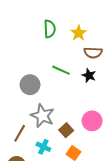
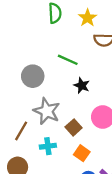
black star: (89, 75) -> (82, 85), moved
cyan cross: (43, 147) -> (48, 146), turned -32

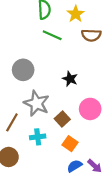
green line: (68, 60) -> (52, 35), moved

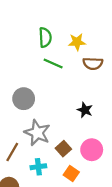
yellow star: (76, 14) -> (77, 42), turned 30
black star: (70, 79) -> (85, 110), moved
pink circle: (90, 109) -> (92, 150), moved

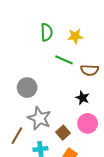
green line: (53, 64) -> (64, 60), moved
brown semicircle: (93, 64) -> (90, 70), moved
pink circle: (92, 150) -> (88, 123), moved

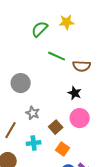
green semicircle: (47, 32) -> (40, 29), turned -132
yellow star: (75, 36) -> (67, 22), moved
gray star: (39, 118) -> (33, 113), size x0.6

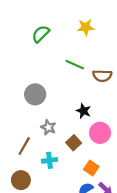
green semicircle: (40, 29) -> (41, 34), moved
black star: (75, 93) -> (84, 111), moved
orange square: (63, 149) -> (91, 168), moved

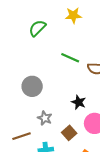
yellow star: (86, 27) -> (73, 15), moved
brown line: (24, 146) -> (21, 136), turned 42

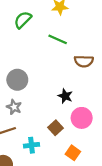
green line: (70, 58) -> (58, 39), moved
gray star: (45, 118) -> (14, 107), moved

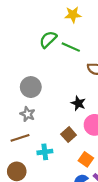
green semicircle: (23, 20) -> (48, 39), moved

